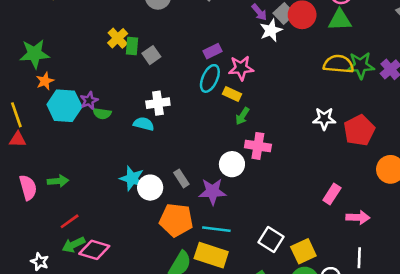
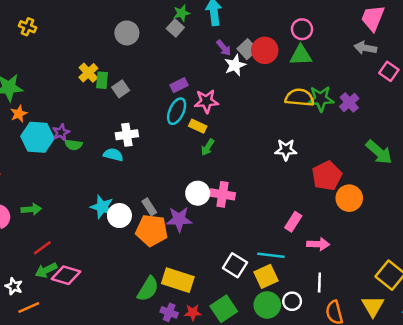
red pentagon: (359, 130) -> (327, 176), moved
pink cross: (258, 146) -> (223, 194), moved
orange pentagon: (176, 220) -> (152, 230), moved
cyan line: (216, 229) -> (271, 255), moved

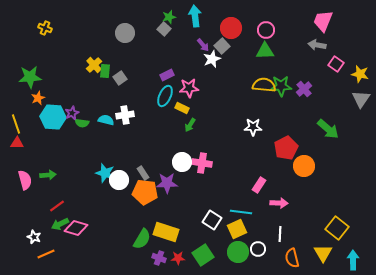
red circle: (265, 50) -> (231, 28), moved
cyan semicircle: (113, 155) -> (106, 120), moved

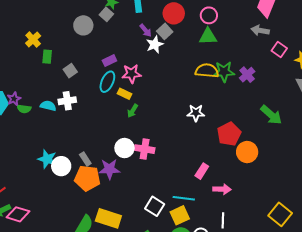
gray circle: (125, 33) -> (83, 25), moved
yellow cross: (94, 65) -> (33, 39), moved
gray square: (120, 78) -> (70, 71), moved

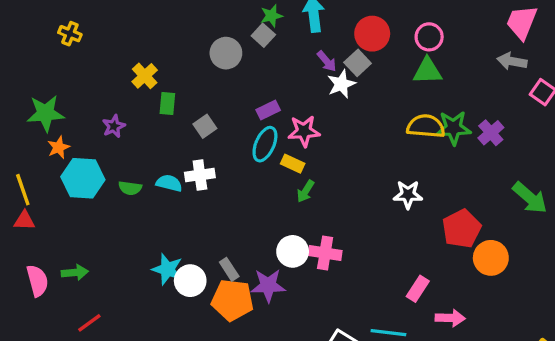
purple star: (14, 99) -> (114, 126), moved

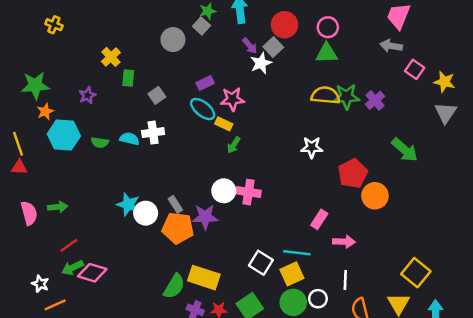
cyan ellipse: (265, 144) -> (203, 109), turned -75

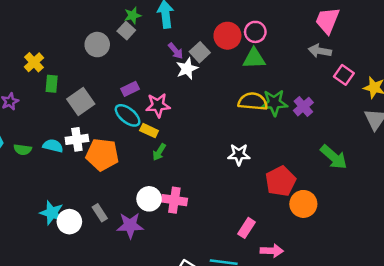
red circle: (284, 25) -> (227, 36), moved
gray square: (157, 95) -> (81, 101), size x1.5
orange pentagon: (178, 228) -> (102, 155), moved

